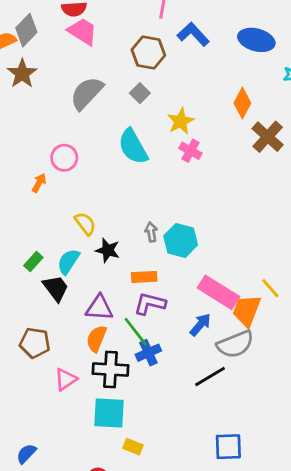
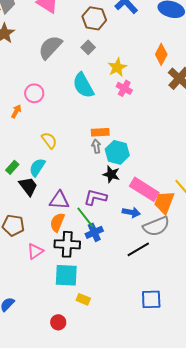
black star: (108, 250) -> (111, 174), moved
orange rectangle: (144, 277) -> (100, 132), moved
blue arrow: (200, 325) -> (131, 212), turned 60

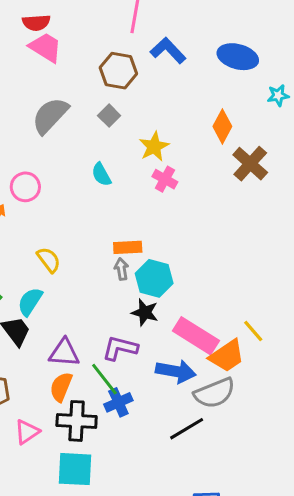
cyan semicircle: (83, 85) -> (101, 174), size x0.6
orange trapezoid: (164, 202) -> (227, 356), turned -145
blue arrow: (131, 212) -> (176, 371), size x1.4

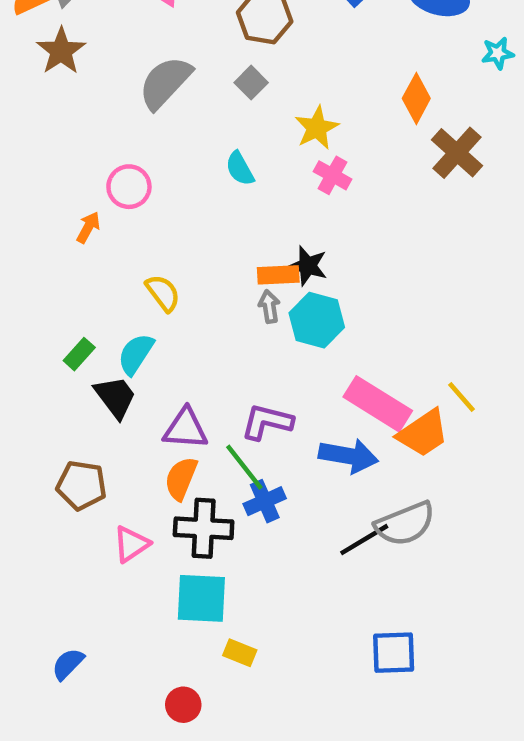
black star: (145, 312) -> (308, 266), moved
gray semicircle: (215, 393) -> (405, 524), moved

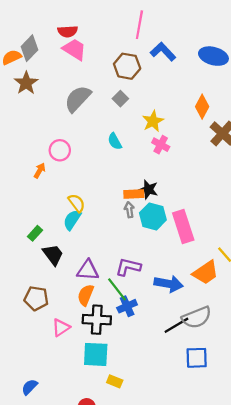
cyan semicircle: (136, 354) -> (72, 220), moved
pink rectangle: (378, 404) -> (183, 227), moved, turned 40
blue square: (394, 653) -> (197, 358), moved

